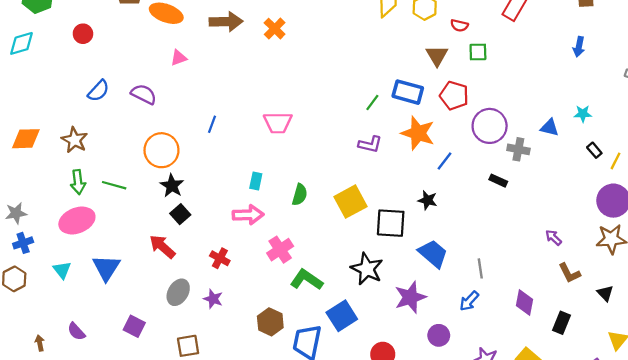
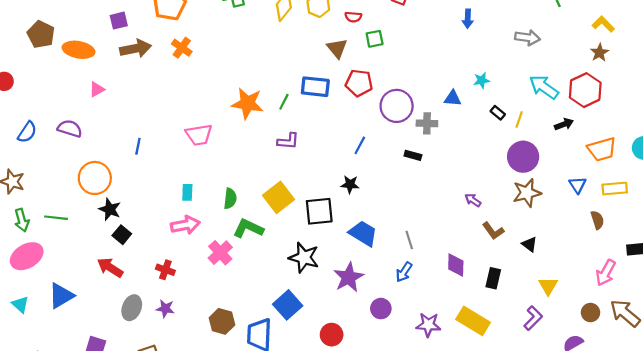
orange star: (418, 133) -> (247, 103), moved
blue triangle: (106, 268) -> (61, 296), turned 36
green L-shape: (307, 280) -> (248, 228), moved

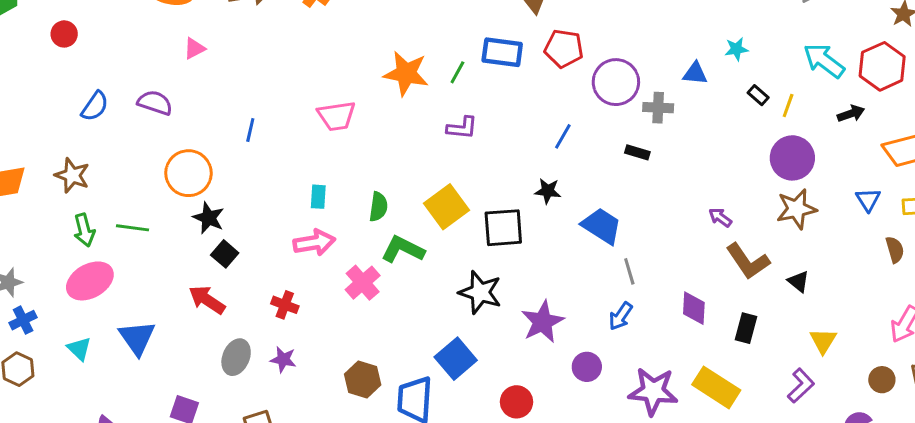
brown L-shape: (493, 231) -> (748, 261), size x1.4
blue trapezoid: (363, 233) -> (602, 226), moved
blue triangle: (61, 296) -> (137, 338), turned -36
purple star: (428, 325) -> (653, 391), size x1.4

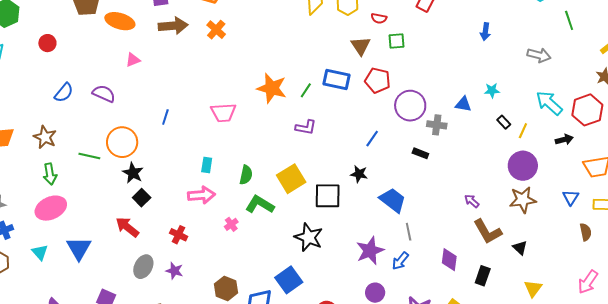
green line: (132, 228) -> (89, 156), moved
pink cross: (363, 283) -> (231, 224), size x0.6
purple star: (542, 322) -> (370, 251), moved

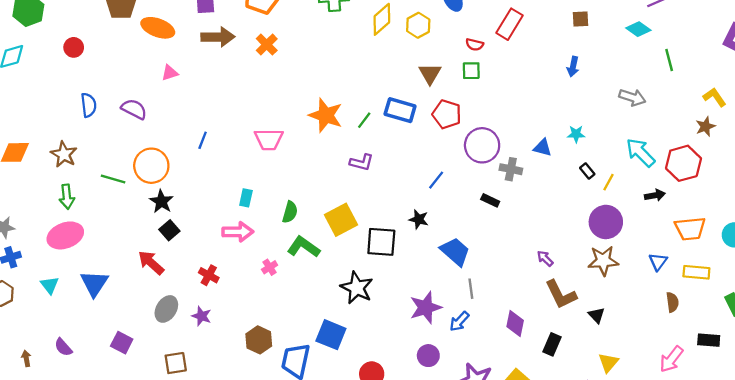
red semicircle: (379, 18) -> (475, 45), moved
blue semicircle: (64, 93) -> (89, 105), turned -50
blue square: (289, 280) -> (331, 335), turned -36

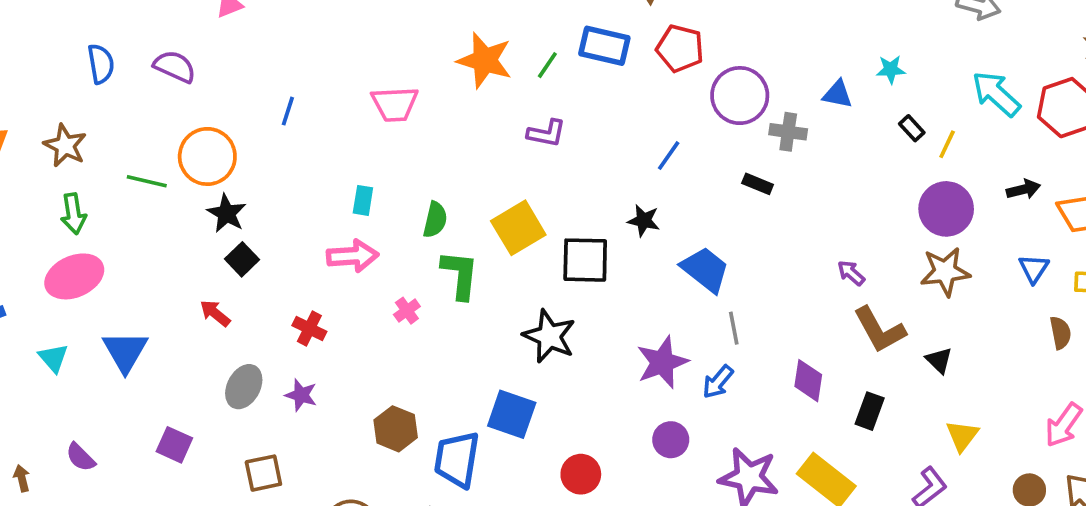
black arrow: (655, 195) -> (1023, 189), moved
green L-shape: (303, 247) -> (460, 275), turned 64
red arrow: (151, 263) -> (215, 313), size x0.7

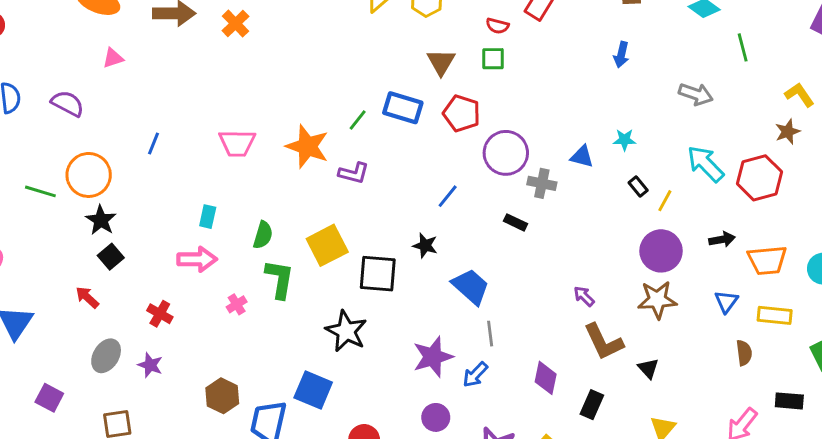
orange star: (485, 60) -> (307, 146), moved

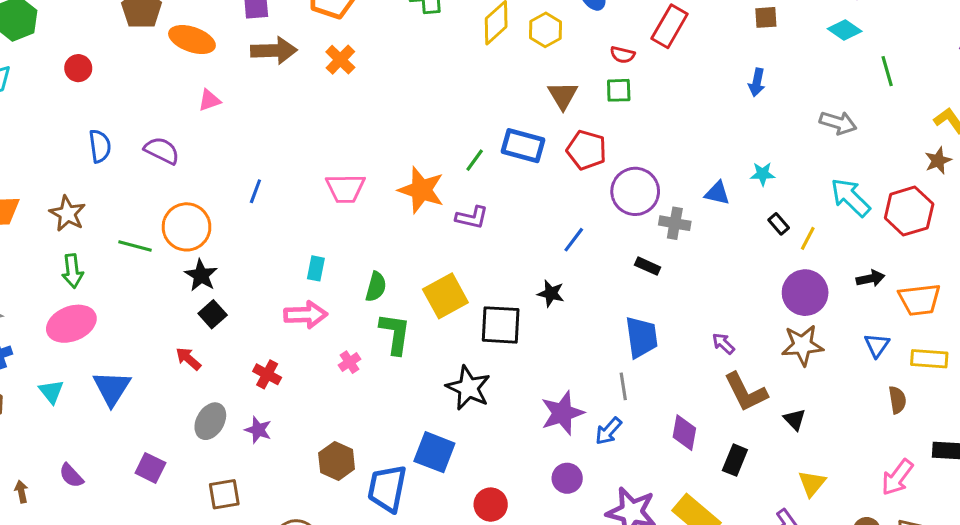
blue trapezoid: (471, 287) -> (641, 337), moved, turned 42

